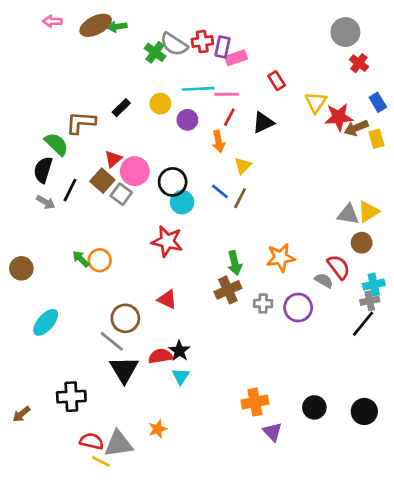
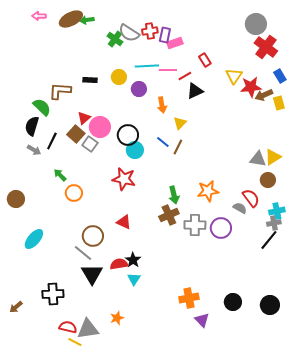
red cross: (359, 63) -> (266, 47), size x1.6
black rectangle: (121, 108) -> (90, 80), turned 48
red line: (229, 117) -> (185, 76), moved, turned 32
green arrow: (81, 259) -> (60, 175), moved
gray cross: (263, 303) -> (195, 225), size x1.5

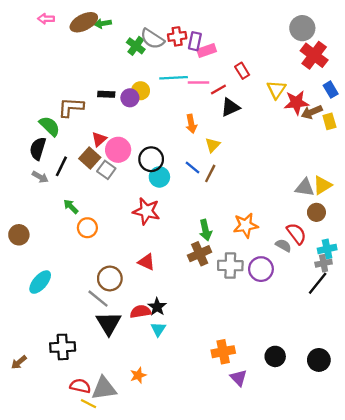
purple circle: (139, 89) -> (130, 98), moved

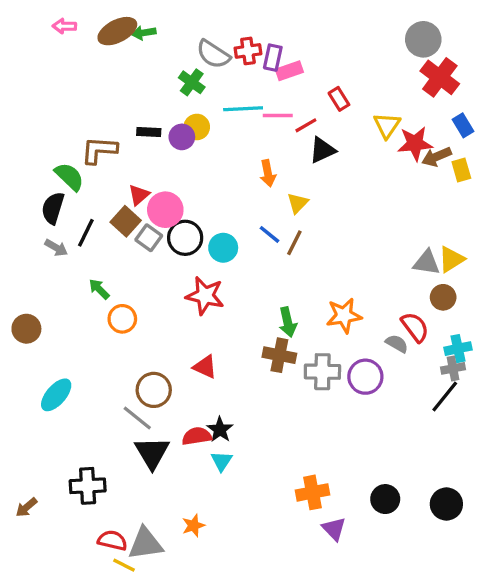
green cross: (136, 46) -> (192, 82), moved
black circle: (151, 159) -> (185, 238), moved
brown cross: (200, 254) -> (279, 355), turned 35

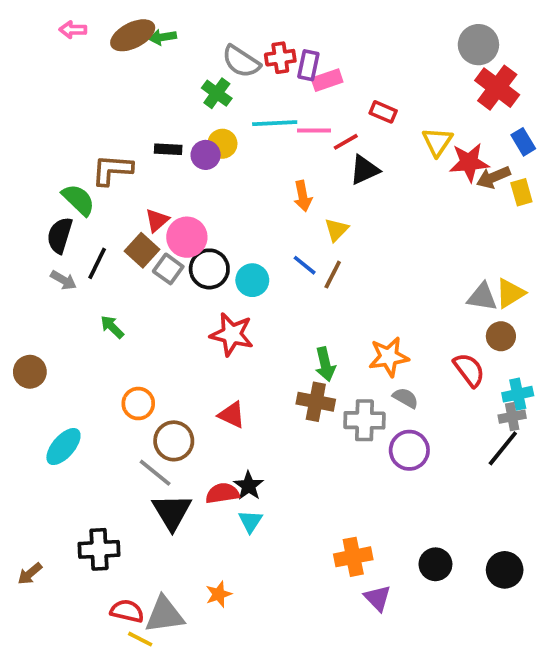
red rectangle: (339, 99) -> (383, 112), turned -35
orange circle: (122, 319) -> (138, 404), moved
gray semicircle: (397, 344) -> (406, 398), moved
purple circle: (365, 377) -> (409, 450), moved

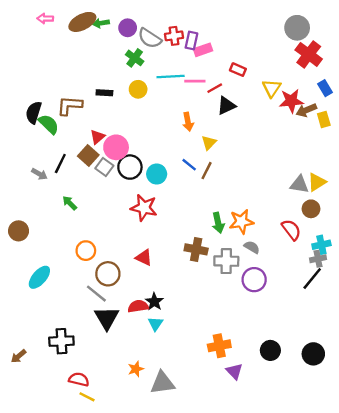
purple circle: (206, 155) -> (128, 28), moved
black semicircle: (60, 235) -> (34, 112), moved
green arrow: (325, 364) -> (218, 223), moved
gray triangle: (164, 615) -> (162, 383), moved

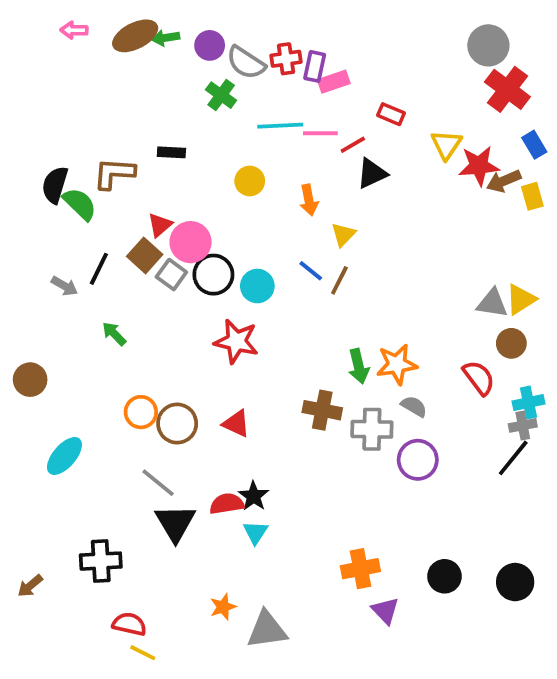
yellow circle: (138, 89) -> (250, 181), moved
brown circle: (108, 274) -> (177, 424), moved

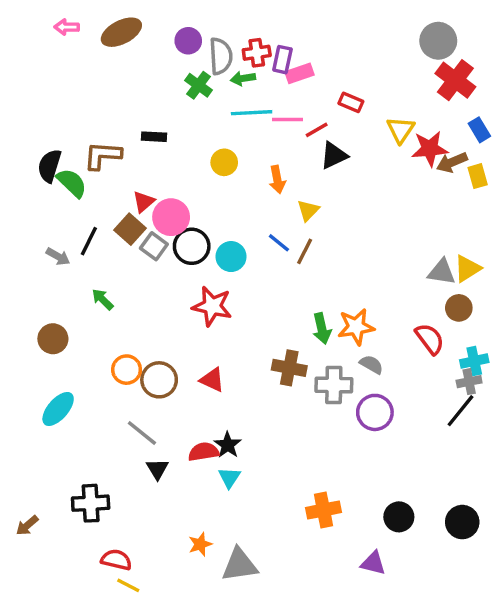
green arrow: (166, 38) -> (243, 78), moved
gray semicircle: (246, 63) -> (221, 56), turned -126
brown circle: (30, 380) -> (53, 339), moved
black triangle: (175, 523) -> (157, 469), size x0.6
purple triangle: (385, 611) -> (373, 563), moved, turned -32

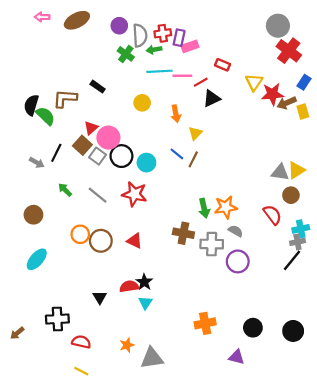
blue rectangle: (479, 130) -> (304, 82), turned 64
black rectangle: (154, 137) -> (98, 87), turned 32
gray line: (142, 433) -> (98, 195), moved
red semicircle: (116, 560) -> (81, 342), moved

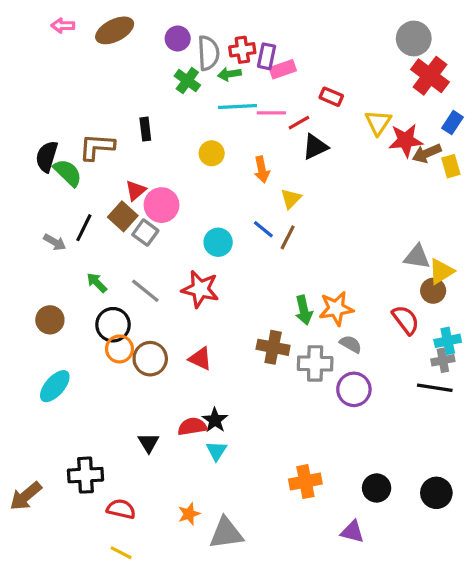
black rectangle: (98, 87) -> (145, 129), turned 48
black circle: (121, 156) -> (113, 325), moved
yellow triangle: (296, 170) -> (441, 271), moved
black line: (292, 260) -> (435, 388), turned 60
brown arrow: (17, 333) -> (26, 496), size x1.5

